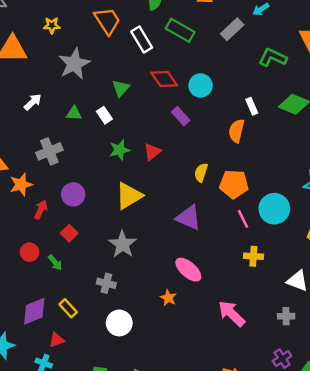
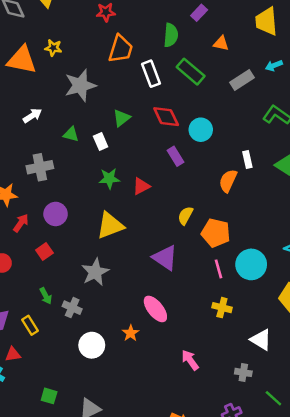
orange trapezoid: (107, 21) -> (121, 49), turned 40
yellow star: (52, 25) -> (53, 48), moved
green arrow: (55, 262) -> (46, 296), moved
pink arrow: (232, 314) -> (190, 360), size x0.7
white circle: (119, 323) -> (92, 345), moved

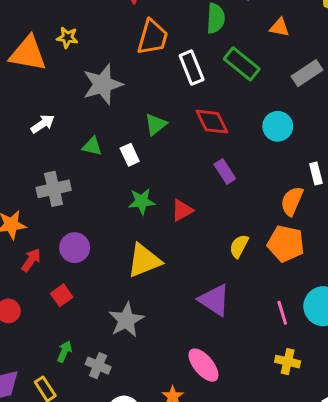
cyan circle: (201, 130) -> (278, 126), moved
orange pentagon: (216, 233) -> (286, 244), moved
green arrow: (46, 296) -> (64, 351), turned -126

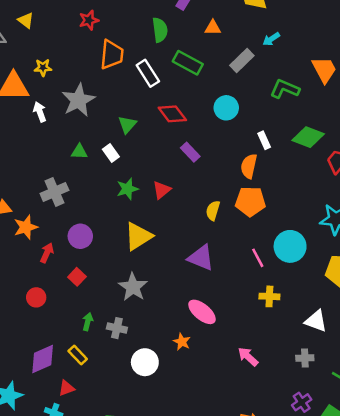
white arrow: (43, 124) -> (40, 112), moved, turned -66

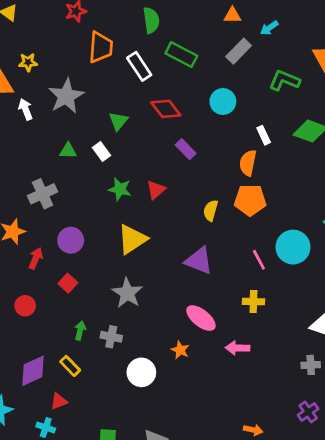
orange triangle: (213, 28) -> (232, 15), moved
green star: (127, 189) -> (120, 189), turned 30
yellow cross: (269, 296) -> (253, 302), moved
pink arrow: (248, 357) -> (237, 348), moved, turned -40

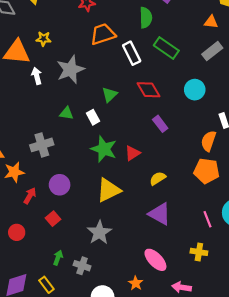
orange trapezoid: (101, 47) -> (103, 34), turned -120
green star: (120, 189) -> (104, 149), size x1.4
yellow semicircle: (211, 211) -> (158, 178), moved, turned 35

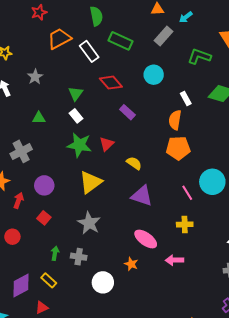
gray star: (70, 70) -> (35, 77), size x0.6
white rectangle: (93, 117) -> (76, 116), moved
yellow semicircle: (158, 178) -> (134, 163), turned 77

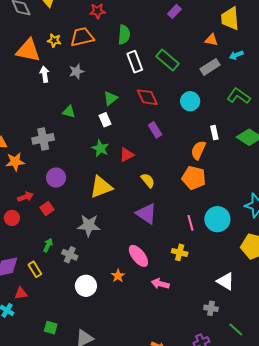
green semicircle: (96, 16) -> (124, 35), moved
orange trapezoid: (59, 39) -> (82, 37), moved
green star: (79, 145) -> (100, 148), size x0.7
red arrow: (19, 200) -> (26, 197), moved, turned 35
gray star: (89, 223) -> (89, 225), turned 30

